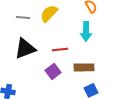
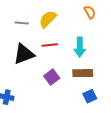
cyan arrow: (86, 31) -> (80, 47), moved
red line: (60, 49) -> (50, 45), moved

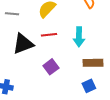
gray line: (22, 23) -> (12, 14), moved
brown rectangle: (83, 73) -> (93, 63), moved

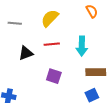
black triangle: (23, 44) -> (26, 53), size x0.7
purple square: (51, 67) -> (54, 76), turned -35

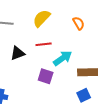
orange semicircle: (92, 11) -> (79, 23), moved
cyan arrow: (82, 46) -> (63, 58), moved, turned -126

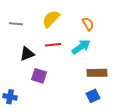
cyan arrow: (63, 58) -> (81, 47), moved
purple square: (46, 76) -> (39, 76), moved

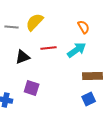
yellow semicircle: (51, 19) -> (35, 22), moved
purple square: (39, 76) -> (32, 88), moved

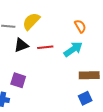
black triangle: (23, 57) -> (21, 45), moved
purple square: (32, 88) -> (18, 80), moved

